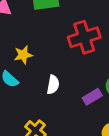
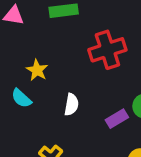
yellow star: (23, 55) -> (37, 70), turned -30

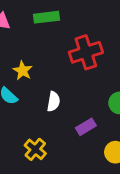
purple rectangle: (117, 119) -> (86, 127), moved

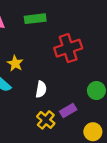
yellow cross: (35, 149) -> (46, 120), moved

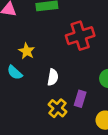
purple rectangle: (68, 111) -> (80, 99), turned -42

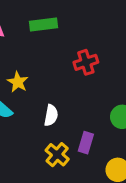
red cross: (80, 36) -> (86, 62), size x0.7

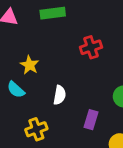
yellow cross: (57, 155) -> (36, 129), moved, turned 30

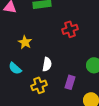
cyan semicircle: (16, 90) -> (15, 68), moved
yellow cross: (36, 129) -> (39, 85), moved

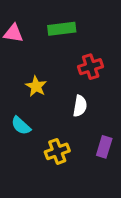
red cross: (70, 29) -> (91, 67), moved
white semicircle: (47, 64) -> (80, 106), moved

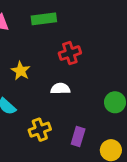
white semicircle: (80, 106) -> (60, 89), turned -102
purple rectangle: (104, 147) -> (78, 136), moved

